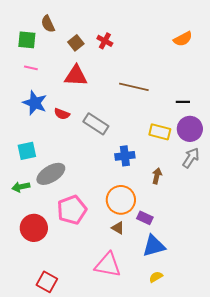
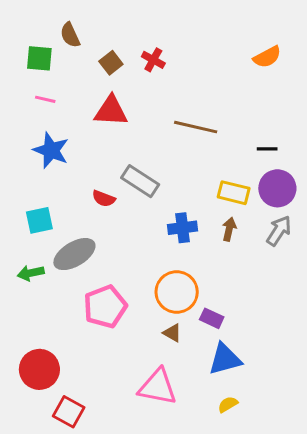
red semicircle: (62, 114) -> (104, 199), moved
brown arrow: (157, 176) -> (229, 229), moved
red circle: (34, 228) -> (39, 369), moved

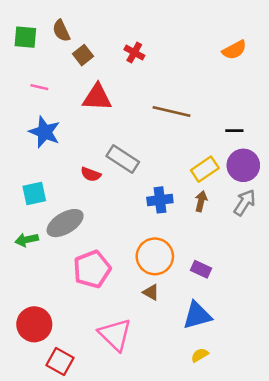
green square: (39, 58) -> (25, 37), moved
brown square: (111, 63) -> (83, 55), moved
yellow rectangle: (234, 193) -> (205, 169), turned -48
purple rectangle: (212, 318) -> (201, 269), moved
pink triangle: (158, 387) -> (115, 335), moved, turned 33

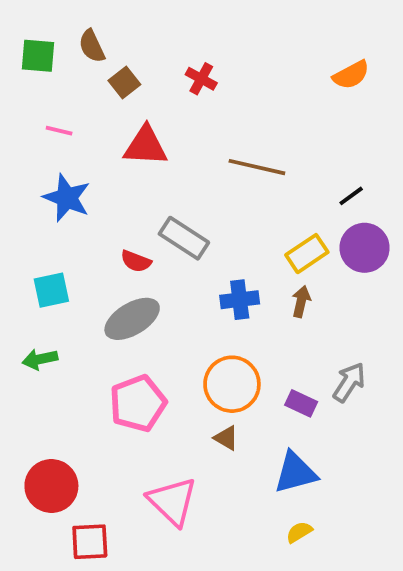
black line: (234, 131) -> (351, 196), turned -36
gray arrow: (245, 203) -> (349, 382), moved
gray ellipse: (65, 223) -> (132, 319), moved
red square: (60, 362) -> (90, 542), turned -32

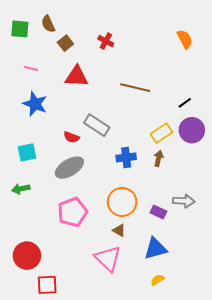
orange semicircle: (351, 75) -> (185, 39), turned -90
gray arrow: (349, 382) -> (184, 201), turned 60
pink triangle: (172, 501) -> (108, 259), moved

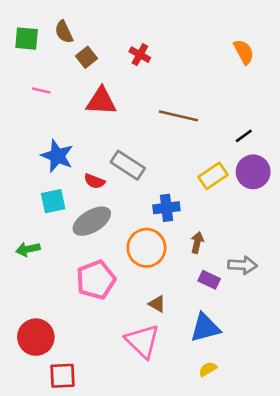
blue star: (35, 104) -> (57, 156), moved
cyan square: (27, 152) -> (53, 201), moved
brown arrow: (158, 158) -> (197, 242), moved
orange circle: (122, 202) -> (146, 248), moved

